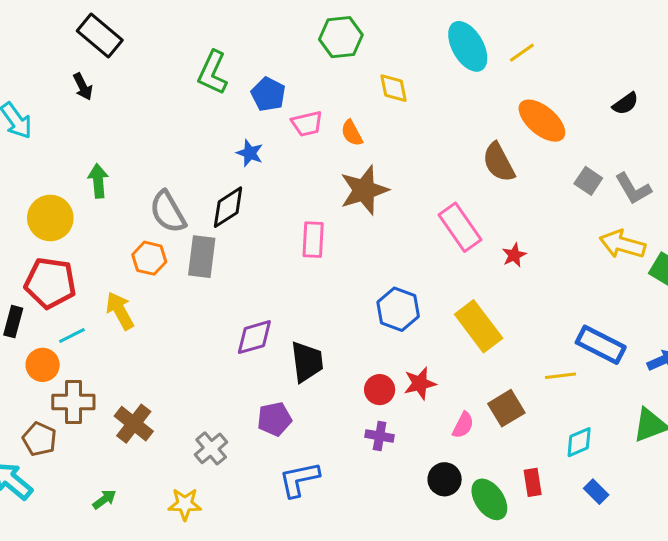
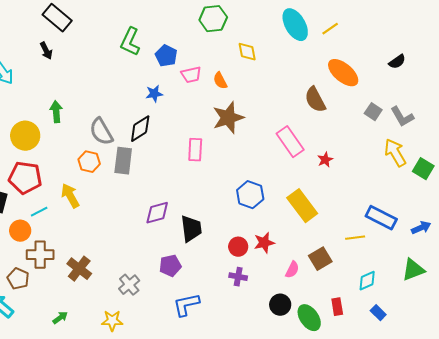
blue star: (250, 153) -> (154, 94), turned -30
yellow arrow: (622, 244) -> (395, 153), turned 44

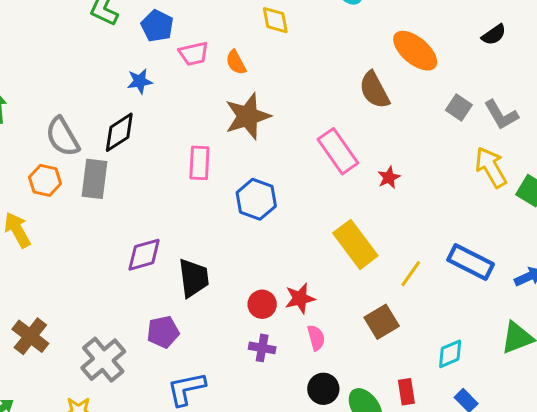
blue hexagon: (250, 195) -> (256, 199), moved
yellow line: (355, 238) -> (411, 274), moved, turned -48
pink semicircle: (292, 270) -> (316, 338), moved, turned -42
gray cross: (129, 285) -> (103, 360), size x1.4

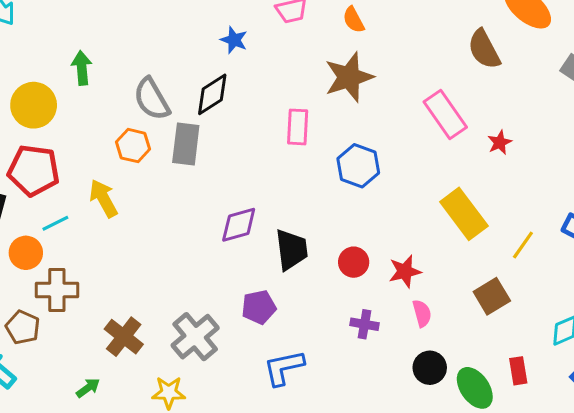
orange semicircle: (236, 62) -> (354, 20), moved
blue star: (140, 81) -> (234, 40), turned 30
red circle: (262, 304) -> (354, 262), moved
brown cross: (30, 336) -> (124, 337), moved

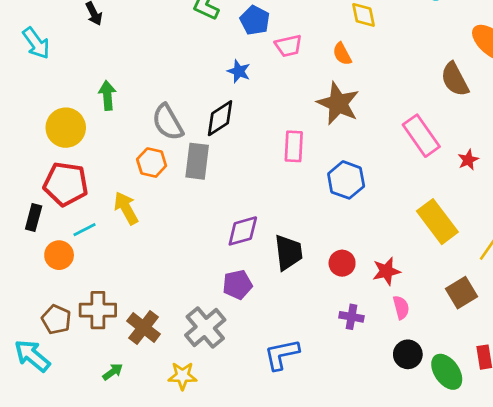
brown star: (349, 77) -> (338, 103), turned -30
brown cross: (57, 290) -> (98, 310), moved
purple pentagon: (259, 307) -> (237, 285), moved

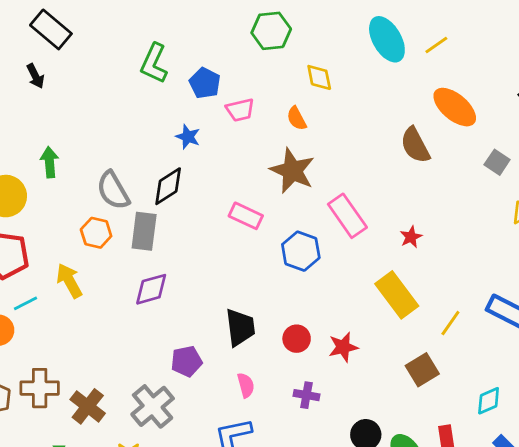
pink rectangle: (421, 136) -> (347, 216), moved
pink rectangle: (294, 146) -> (246, 216), turned -68
red star: (468, 160) -> (411, 237), moved
purple diamond: (243, 231) -> (151, 289), moved
pink semicircle: (401, 307) -> (246, 385), moved

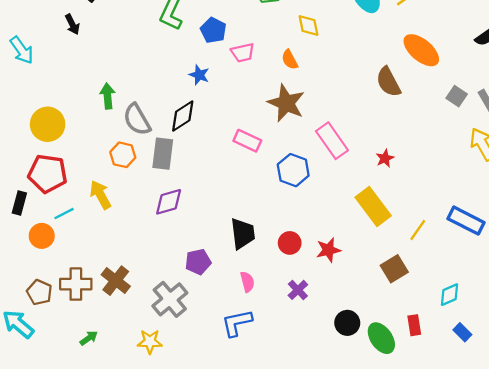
green arrow: (50, 162) -> (108, 96), moved
purple cross: (306, 395) -> (298, 290), turned 36
brown cross: (88, 406) -> (116, 281), moved

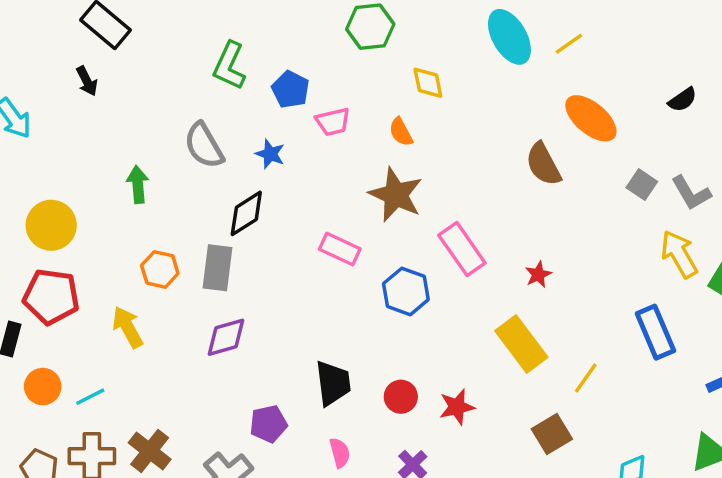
gray semicircle: (137, 120) -> (204, 145), moved
cyan line: (64, 214) -> (90, 397), moved
blue rectangle: (466, 221) -> (655, 332), moved, turned 40

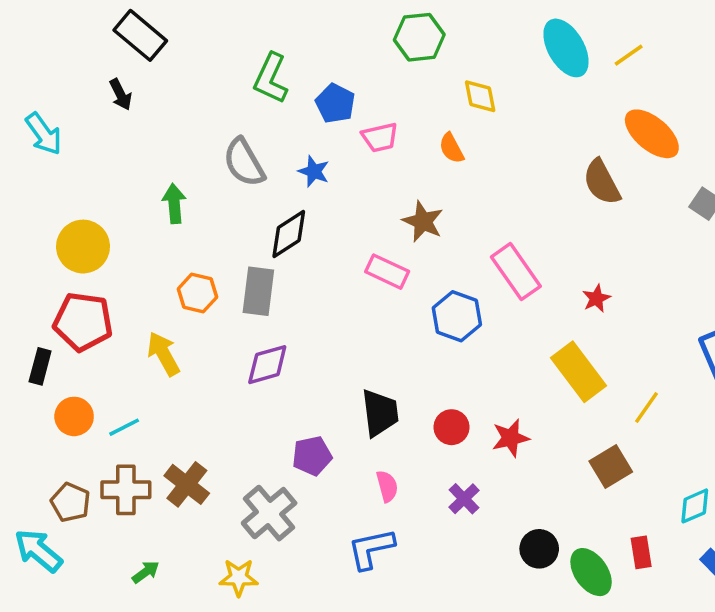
brown star: (396, 195) -> (423, 221), moved, size x0.7

